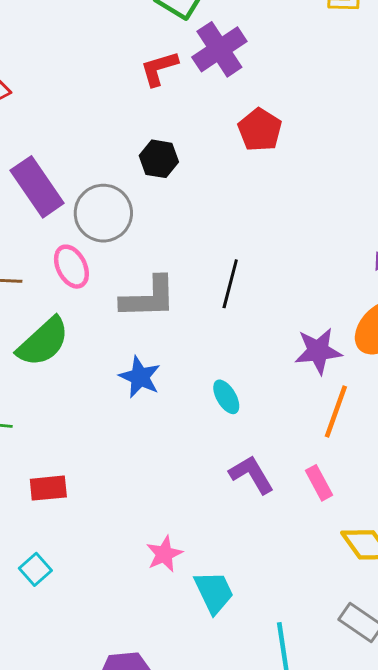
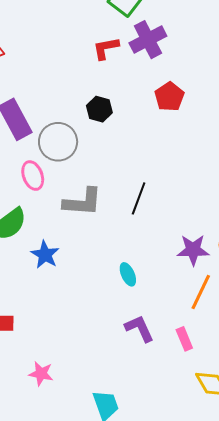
blue star: (140, 377) -> (45, 255), moved
pink star: (164, 554) -> (41, 374), moved, turned 30

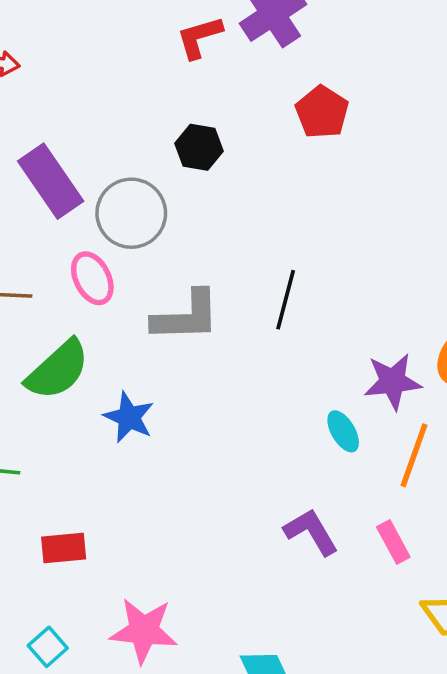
cyan ellipse: (128, 274) -> (343, 431), moved
pink star: (41, 374) -> (144, 631), size x1.5

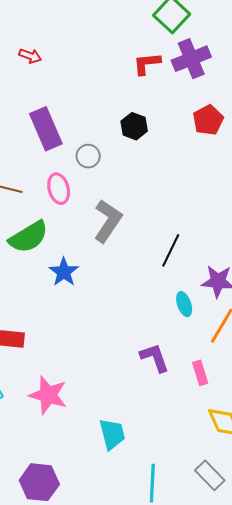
gray circle: (131, 213) -> (88, 156), size x0.6
black line: (286, 300) -> (171, 250), moved
gray L-shape: (186, 316) -> (108, 221), turned -66

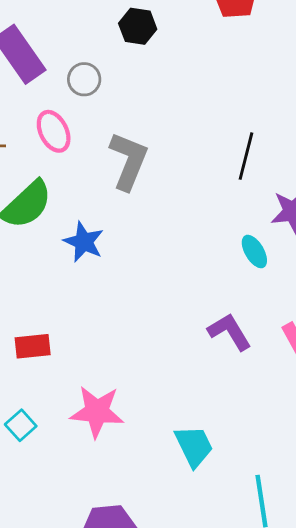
black line: (171, 250) -> (246, 156), moved

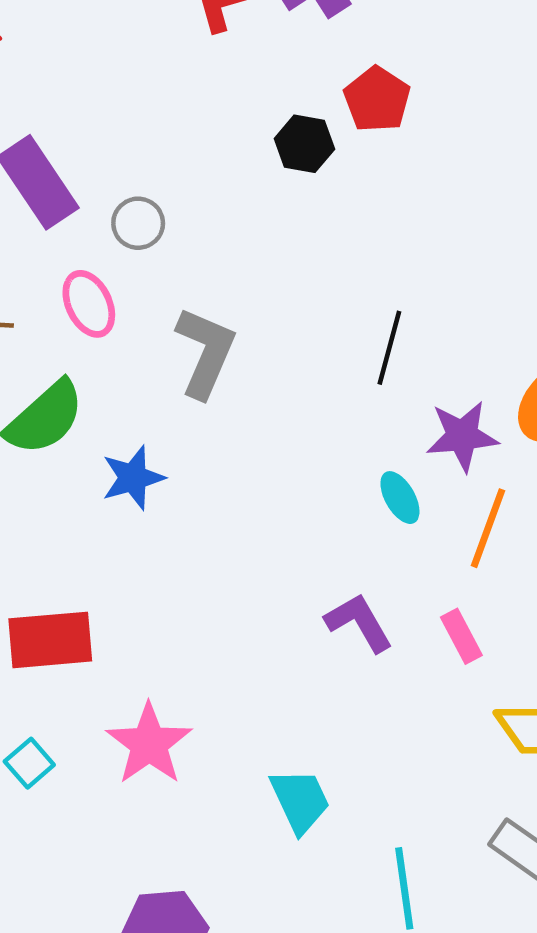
black hexagon: (138, 26) -> (304, 144), moved
blue star: (84, 242) -> (133, 478), turned 30
red rectangle: (33, 346) -> (50, 640), size x1.5
pink star: (97, 412) -> (149, 744), turned 30

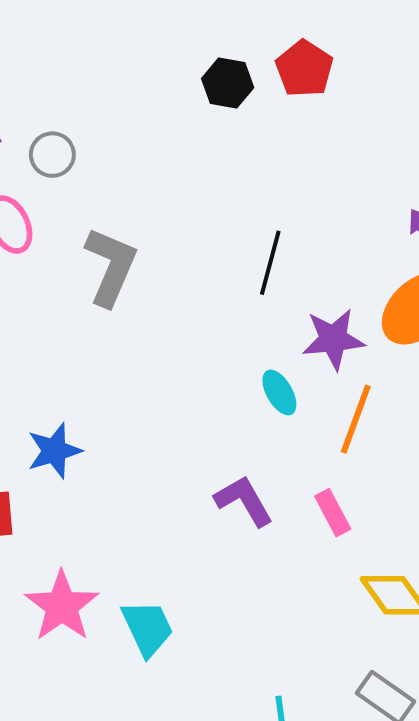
red pentagon: (377, 99) -> (304, 69), moved
black hexagon: (304, 144) -> (228, 83), moved
blue star: (133, 478) -> (54, 451), moved
cyan trapezoid: (300, 801) -> (148, 628), moved

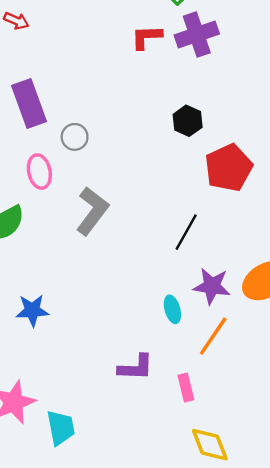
red pentagon: (304, 69) -> (229, 168), moved, size x1.4
purple L-shape: (244, 501) -> (136, 367), turned 108

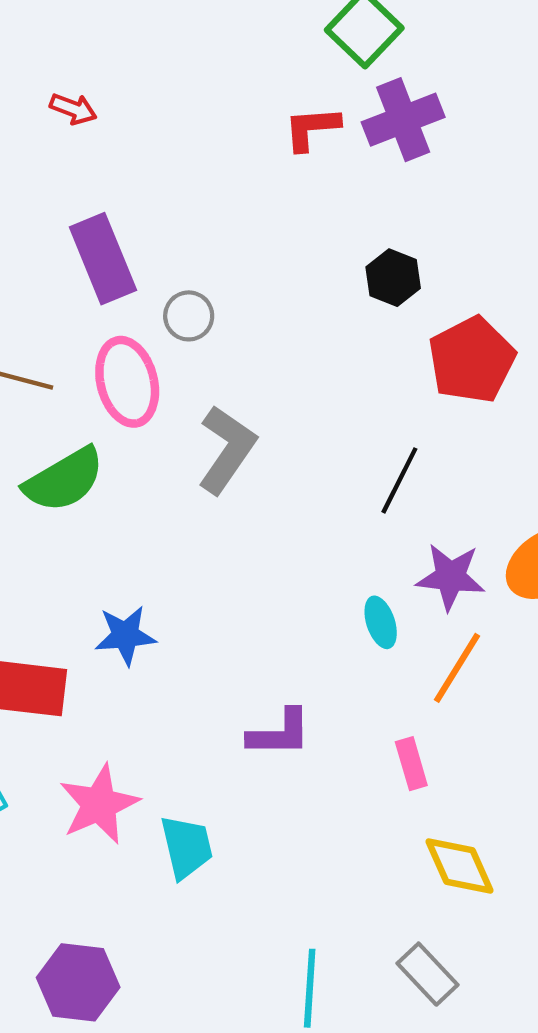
pink ellipse: (39, 172) -> (127, 382), size x1.4
purple L-shape: (136, 367) -> (279, 733), moved

